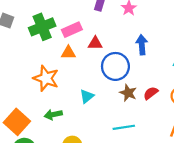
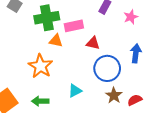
orange triangle: (68, 53) -> (56, 41), moved

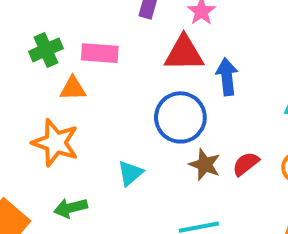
green cross: (47, 18) -> (46, 50), size x0.7
pink rectangle: (74, 26) -> (100, 53), turned 30
red triangle: (93, 43) -> (184, 53), moved, size x1.5

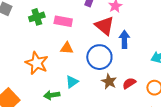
red triangle: (184, 53) -> (104, 26), turned 35
orange triangle: (73, 88) -> (67, 48), moved
green arrow: (71, 208) -> (52, 95), moved

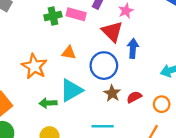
green cross: (37, 17) -> (53, 16), moved
pink rectangle: (63, 21) -> (76, 14), moved
cyan triangle: (72, 82) -> (71, 90), size x1.6

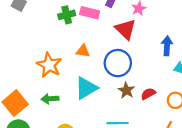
blue arrow: (133, 48) -> (167, 46), moved
green arrow: (48, 103) -> (50, 99), moved

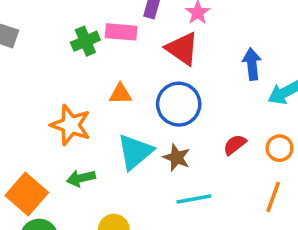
brown star: (126, 90) -> (177, 158), moved

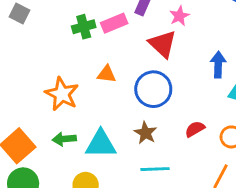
pink rectangle: (121, 32) -> (114, 23), turned -35
cyan triangle: (135, 152) -> (101, 144), moved, turned 32

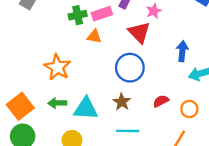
orange triangle: (106, 74) -> (94, 36), moved

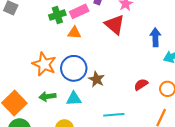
blue circle: (130, 68) -> (74, 68), moved
brown star: (122, 102) -> (97, 79), moved
cyan triangle: (86, 109) -> (74, 99), size x0.7

